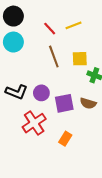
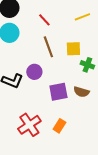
yellow line: (74, 25) -> (82, 17), moved
purple circle: (41, 93) -> (34, 72), moved
red cross: (34, 123) -> (29, 125), moved

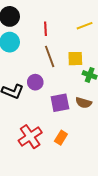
red line: (44, 20) -> (46, 29), turned 40

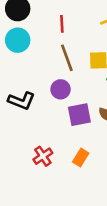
purple circle: (35, 82) -> (61, 89), moved
red cross: (30, 137) -> (43, 156), size x0.7

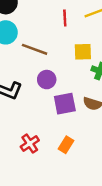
red line: (62, 24) -> (65, 18), moved
brown line: (67, 58) -> (35, 49), moved, turned -50

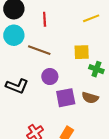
red line: (65, 18) -> (45, 19), moved

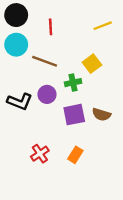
yellow square: (82, 52) -> (92, 64), turned -35
green cross: (96, 69) -> (73, 83), moved, turned -32
purple circle: (50, 77) -> (47, 94), moved

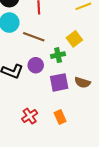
orange rectangle: (75, 155) -> (60, 117), turned -56

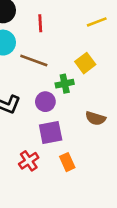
purple circle: (36, 65) -> (45, 102), moved
purple square: (59, 82) -> (51, 132), moved

